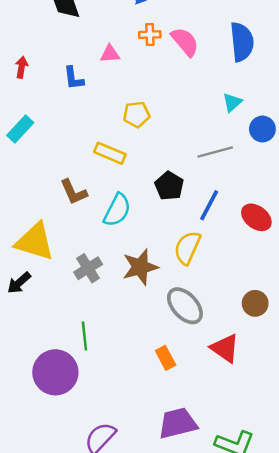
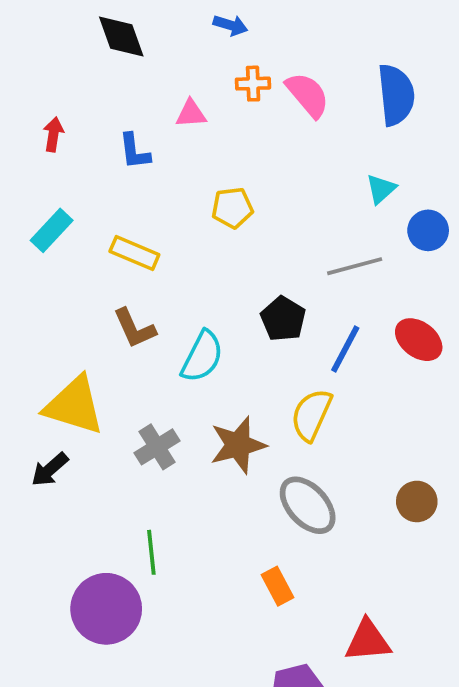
yellow rectangle: (110, 153) -> (134, 253), moved
red ellipse: (256, 217) -> (419, 340), moved
red triangle: (225, 348) -> (368, 641), moved, turned -40

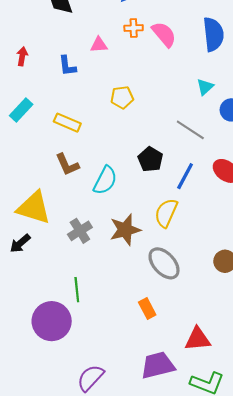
gray line: (355, 266) -> (190, 130), turned 48

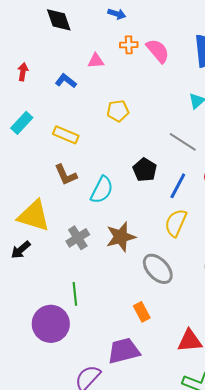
blue L-shape: (67, 66) -> (66, 81), turned 135
yellow semicircle: (166, 213) -> (176, 223), moved
purple trapezoid: (158, 365) -> (124, 351), moved

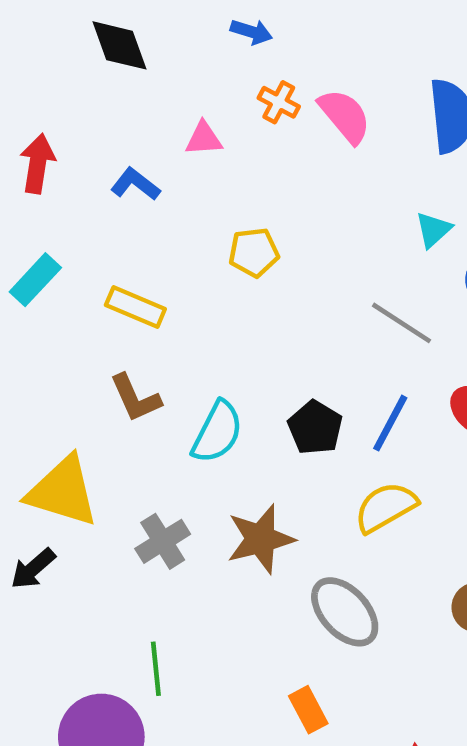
orange cross: (129, 45) -> (279, 102), turned 30
red arrow: (23, 72) -> (38, 164), size x1.4
black pentagon: (145, 170) -> (315, 428), moved
yellow semicircle: (176, 223) -> (386, 507), turned 36

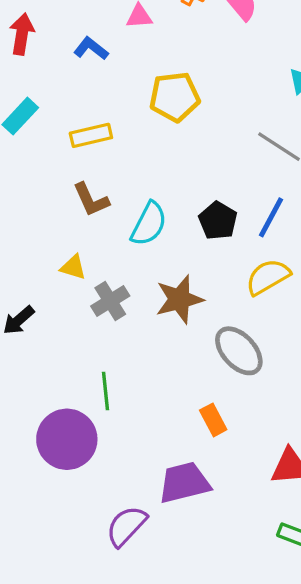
yellow pentagon: (254, 252) -> (175, 97), size x1.4
yellow rectangle: (135, 307) -> (91, 135), turned -36
yellow triangle: (63, 491) -> (73, 267), moved, size x0.5

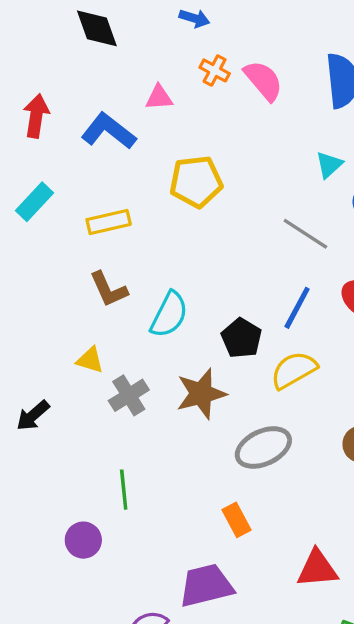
blue L-shape: (91, 49) -> (109, 131), size x1.5
black pentagon: (218, 221) -> (242, 338), moved
gray ellipse: (239, 351) -> (263, 448), turned -72
purple circle: (67, 439) -> (83, 540), size x0.6

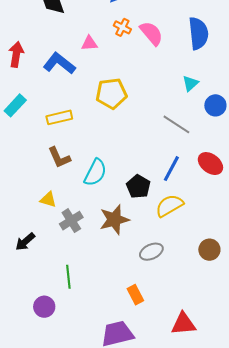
black arrow: (33, 416) -> (25, 242), moved
gray ellipse: (263, 448) -> (151, 252), size x0.7

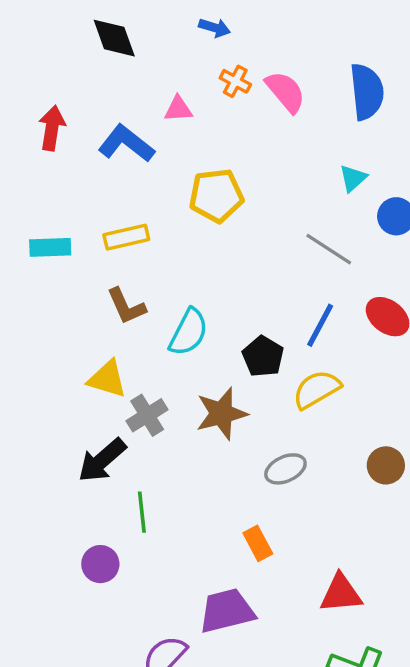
cyan rectangle: (15, 105) -> (50, 247), moved, turned 45
yellow triangle: (48, 200) -> (107, 379), size x1.4
black arrow: (25, 242) -> (102, 460), moved, size x1.4

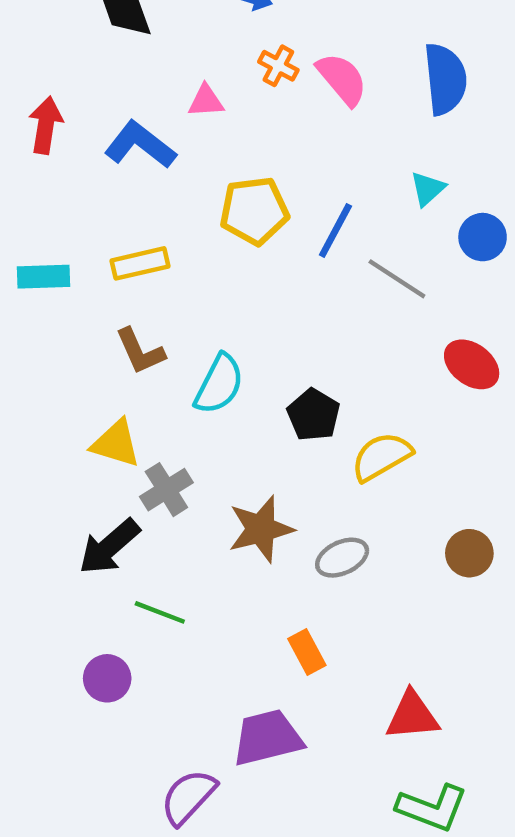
blue line: (320, 325) -> (335, 230), moved
brown star: (221, 414) -> (261, 529), moved
green line: (142, 512) -> (160, 612), turned -63

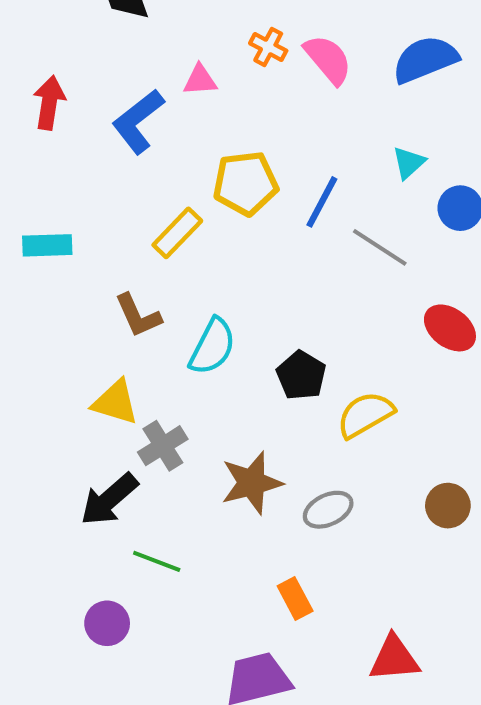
blue semicircle: (445, 79) -> (425, 59), turned -106
blue L-shape: (140, 145) -> (138, 121), turned -76
yellow rectangle: (140, 263) -> (177, 233), moved, turned -33

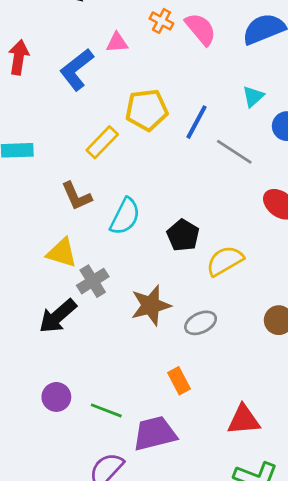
green line: (157, 561) -> (106, 410), moved

